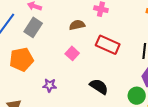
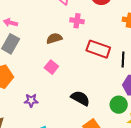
red rectangle: (108, 45) -> (98, 49), moved

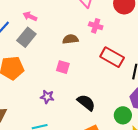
pink square: (51, 67) -> (63, 67), turned -32
purple star: (31, 100) -> (47, 97), moved

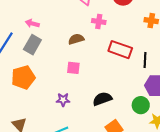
black semicircle: (86, 103) -> (102, 99), turned -48

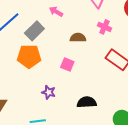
pink arrow: (32, 23) -> (56, 12), moved
orange pentagon: (23, 77) -> (29, 56), moved

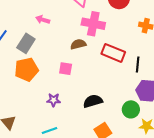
pink cross: (104, 27) -> (93, 24), size x1.6
brown semicircle: (78, 38) -> (78, 44), moved

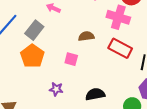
pink cross: (93, 24) -> (118, 17), moved
orange pentagon: (26, 69) -> (32, 56), turned -30

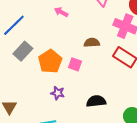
gray rectangle: (34, 30) -> (23, 51), moved
orange pentagon: (32, 56) -> (50, 61), moved

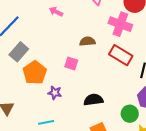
orange pentagon: (50, 61) -> (35, 73), moved

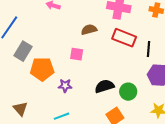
orange pentagon: (35, 73) -> (42, 69), turned -30
green circle: (130, 114) -> (128, 92), moved

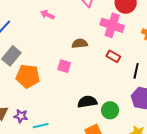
red rectangle: (124, 38) -> (113, 56), size x0.6
purple star: (65, 86) -> (21, 116), moved

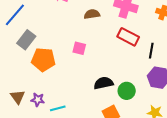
brown semicircle: (80, 44) -> (92, 14), moved
red rectangle: (113, 56) -> (128, 37), size x1.5

